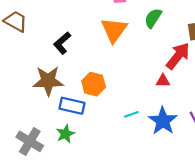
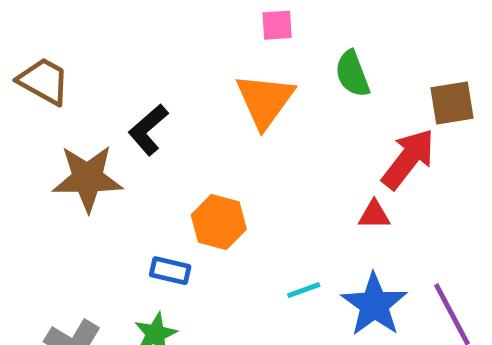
green semicircle: (153, 18) -> (352, 74), turned -54
brown star: (48, 81) -> (87, 178), moved
blue rectangle: (72, 106) -> (170, 271), size x0.7

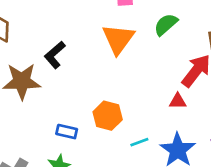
green semicircle: (352, 74) -> (166, 24), turned 70
orange hexagon: (219, 222) -> (108, 116), moved

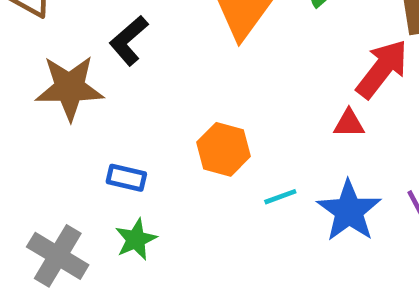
blue rectangle: (67, 132) -> (126, 178), moved

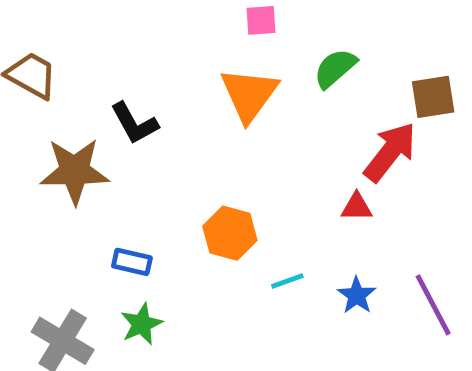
black L-shape: (129, 40) -> (134, 123), turned -78
blue star: (349, 211) -> (357, 295), size x0.6

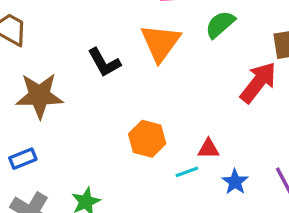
black L-shape: (134, 123) -> (104, 63), moved
red triangle: (357, 207) -> (208, 149), moved
blue rectangle: (132, 262) -> (23, 159), moved, turned -35

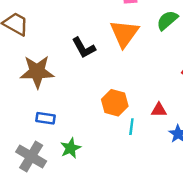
blue rectangle: (23, 159) -> (45, 118), moved, turned 30
cyan line: (187, 172) -> (131, 127), moved, turned -63

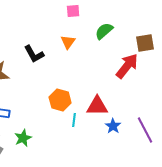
orange triangle: (124, 33) -> (68, 42), size x0.6
red triangle: (159, 110) -> (97, 106), size x1.6

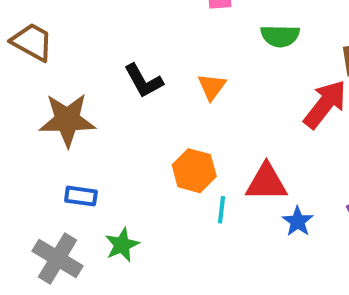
green semicircle: (104, 31) -> (280, 36), turned -138
orange triangle: (68, 42) -> (212, 87), moved

